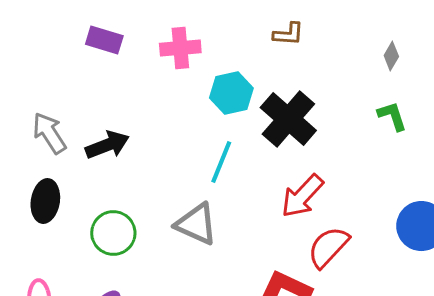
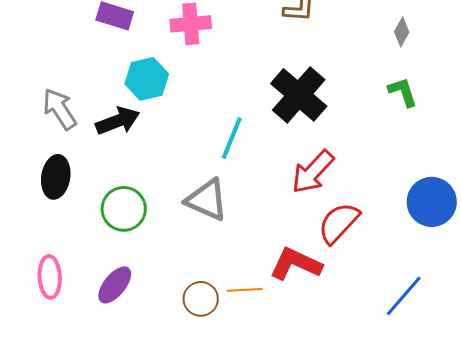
cyan hexagon: (231, 93) -> (147, 79), moved

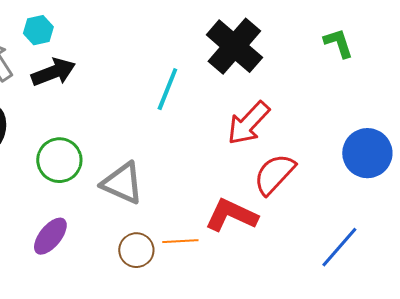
cyan hexagon: (147, 79) -> (38, 30), moved, size x0.7
gray triangle: (207, 200) -> (122, 183), moved

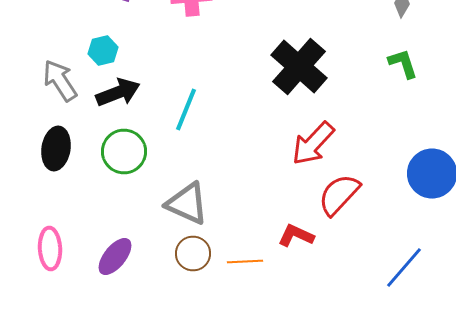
cyan line: (167, 89) -> (186, 110), moved
green circle: (59, 160) -> (124, 152), moved
red L-shape: (231, 215) -> (296, 236), size x0.7
brown circle: (136, 250) -> (193, 254), moved

